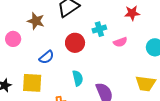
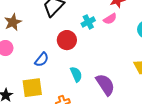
brown star: (36, 21) -> (13, 22), moved, turned -30
pink semicircle: (120, 42) -> (110, 19), moved

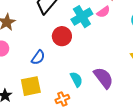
cyan cross: (88, 22) -> (82, 17), size x1.5
cyan semicircle: (76, 74) -> (76, 79), moved

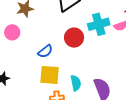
yellow square: (31, 86) -> (50, 75), moved

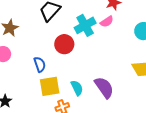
blue semicircle: (45, 51) -> (40, 64), turned -56

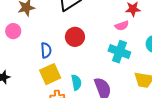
cyan cross: (85, 25) -> (119, 52), moved, turned 35
yellow square: (50, 86) -> (50, 74), turned -30

